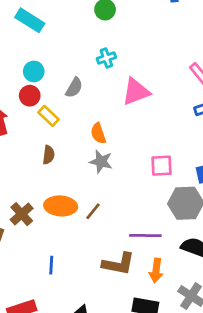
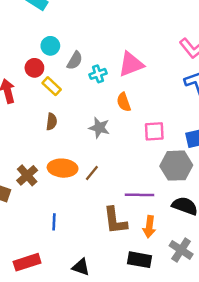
cyan cross: (106, 58) -> (98, 74), moved
cyan circle: (34, 71) -> (50, 46), moved
orange semicircle: (98, 133) -> (124, 102), moved
brown L-shape: (118, 264) -> (115, 221), turned 72

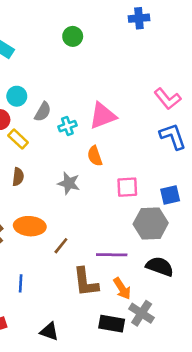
brown line: (92, 173) -> (61, 246), moved
orange arrow: (149, 227) -> (122, 289), turned -40
gray cross: (181, 250) -> (142, 313), moved

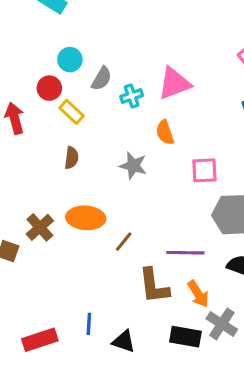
blue line: (21, 283) -> (89, 324), moved
black triangle: (49, 331) -> (124, 341), moved

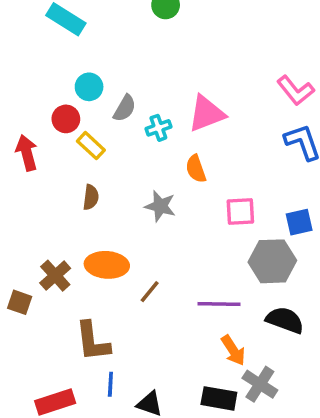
brown L-shape: (154, 286) -> (93, 341), moved

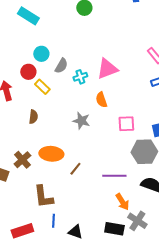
brown semicircle: (91, 197) -> (33, 117), moved

